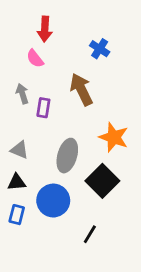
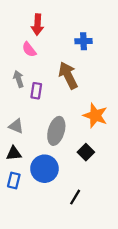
blue cross: (100, 49) -> (83, 41), turned -35
black square: (102, 181) -> (86, 152), size x0.6

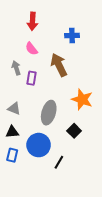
pink semicircle: (29, 49) -> (31, 49), moved
black line: (75, 197) -> (59, 162), moved

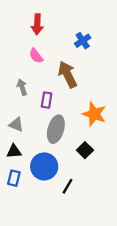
blue cross: (72, 36) -> (83, 41), turned -32
gray arrow: (16, 68) -> (22, 87), moved
purple rectangle: (31, 78) -> (47, 100), moved

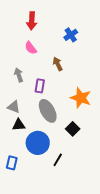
brown arrow: (67, 74) -> (58, 64), size x0.6
gray ellipse: (56, 129) -> (48, 111), turned -45
black triangle: (14, 151) -> (19, 125), moved
blue rectangle: (14, 178) -> (12, 163), moved

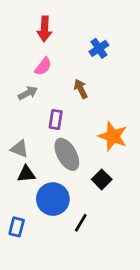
pink semicircle: (31, 48) -> (43, 66), turned -104
gray arrow: (19, 75) -> (28, 93), moved, turned 80

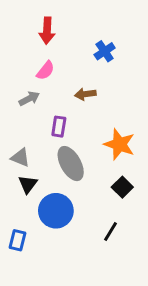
brown arrow: (81, 89) -> (85, 94), turned -72
black triangle: (26, 174) -> (28, 184), turned -48
black square: (102, 179) -> (122, 187), moved
black line: (81, 223) -> (110, 231), moved

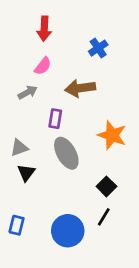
brown arrow: (85, 94) -> (80, 88), size x1.5
gray triangle: (20, 158) -> (19, 148), turned -42
black square: (122, 187) -> (106, 186), moved
blue circle: (56, 211) -> (68, 231), moved

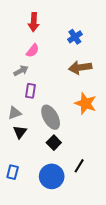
brown arrow: (80, 88) -> (80, 67), moved
purple rectangle: (55, 119) -> (30, 91), moved
black square: (106, 186) -> (54, 143), moved

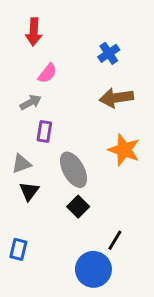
red arrow: (34, 22) -> (34, 32), moved
blue circle: (52, 176) -> (93, 269), moved

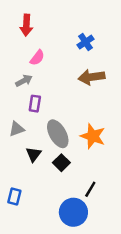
orange star: (124, 150) -> (93, 136), moved
black triangle: (29, 191) -> (34, 154), moved

